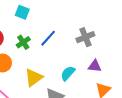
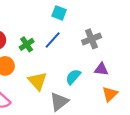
cyan square: (22, 12) -> (59, 13), moved
yellow triangle: (34, 77) -> (37, 81), turned -36

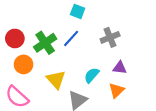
green cross: (27, 44) -> (45, 43), size x1.5
orange triangle: (110, 94) -> (116, 90), moved

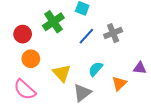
blue line: (71, 38) -> (86, 36), moved
green cross: (45, 43) -> (53, 22), moved
purple triangle: (120, 68) -> (140, 68), moved

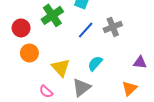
orange triangle: (119, 83) -> (129, 88), moved
pink semicircle: (25, 90) -> (46, 92), moved, size x0.6

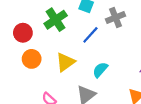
gray cross: (113, 27) -> (115, 18), moved
yellow triangle: (61, 68) -> (65, 62), moved, turned 36

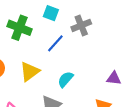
green cross: (56, 20) -> (19, 28), turned -35

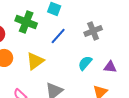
gray cross: (81, 25) -> (93, 31), moved
cyan semicircle: (65, 79) -> (85, 63), moved

